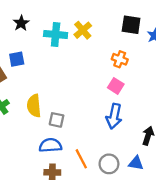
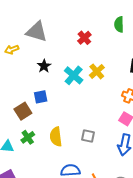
cyan cross: (56, 34) -> (74, 75), turned 36
gray square: (57, 120) -> (88, 136), moved

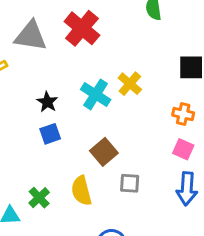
red cross: (84, 38) -> (82, 28), moved, size x1.6
black star: (44, 66) -> (47, 102), moved
brown square: (23, 111) -> (104, 152), moved

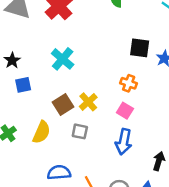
yellow cross: (130, 84) -> (88, 102), moved
black star: (47, 102) -> (12, 60), moved
yellow semicircle: (81, 191) -> (42, 132), turned -150

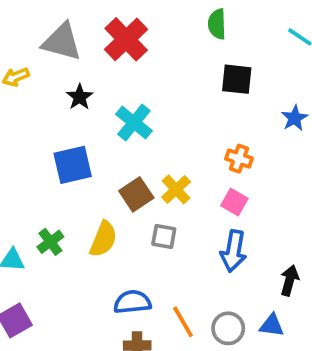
black square: (140, 48) -> (237, 79), moved
black star: (12, 60) -> (80, 97), moved
blue square: (23, 85) -> (73, 165), size x1.5

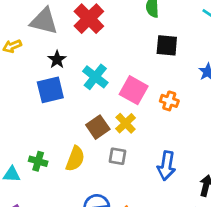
blue square: (73, 165) -> (50, 90), moved
pink square: (234, 202) -> (134, 90), moved, size x1.5
green cross: (50, 242) -> (38, 161), turned -36

